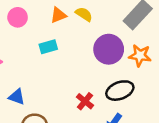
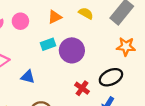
yellow semicircle: (84, 14) -> (86, 13), moved
purple circle: (109, 49) -> (72, 50), moved
blue triangle: (17, 97) -> (28, 77), moved

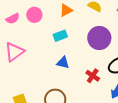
purple circle: (72, 50) -> (99, 38), moved
blue triangle: (28, 77) -> (63, 63), moved

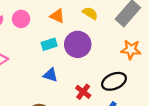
orange triangle: (66, 10) -> (57, 16), turned 48
purple circle: (99, 38) -> (78, 44), moved

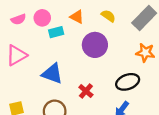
cyan rectangle: (49, 44) -> (56, 32), moved
blue triangle: (50, 75) -> (52, 74), moved, size x1.5
red cross: (83, 92) -> (86, 91), moved

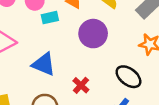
black ellipse: (128, 82) -> (128, 77), turned 55

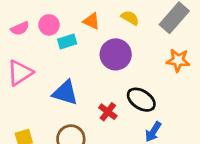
black ellipse: (128, 77) -> (141, 100), moved

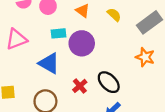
cyan rectangle: (67, 42) -> (59, 33), moved
purple circle: (116, 54) -> (82, 43), moved

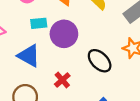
black ellipse: (109, 82) -> (100, 61), moved

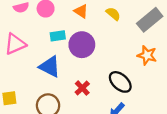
black ellipse: (100, 61) -> (120, 82), moved

